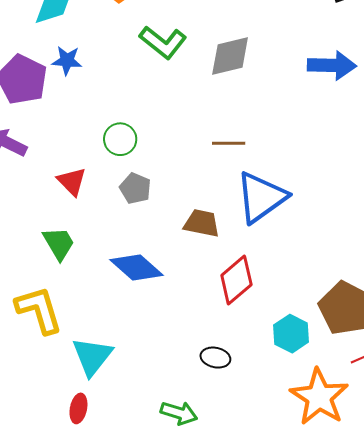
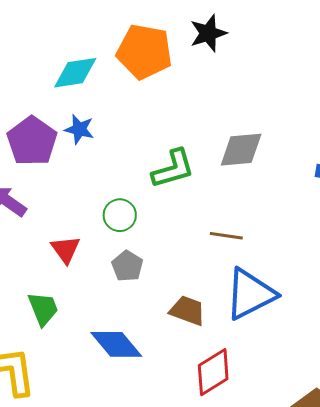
green L-shape: (163, 42) -> (173, 169), moved, turned -63

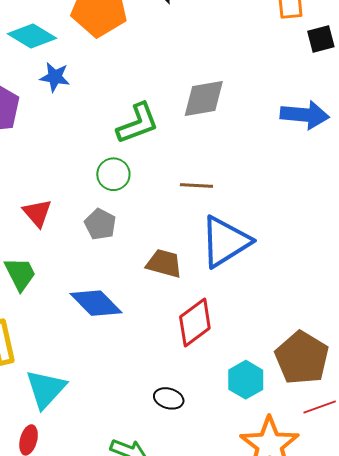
cyan diamond: (75, 73) -> (32, 36), turned 45
blue star: (79, 129) -> (55, 77), moved
green circle: (120, 215) -> (113, 174), moved

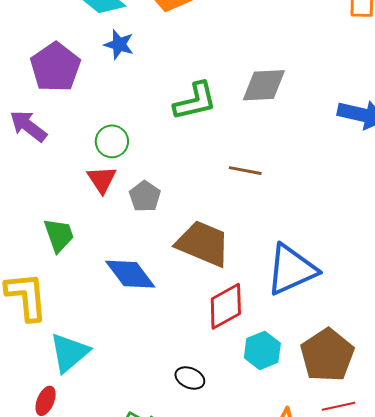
green circle: (113, 174) -> (112, 141), moved
red triangle: (37, 213) -> (102, 179), moved
blue triangle: (225, 242) -> (291, 270), moved
brown trapezoid: (164, 263) -> (203, 244), size x1.5
cyan hexagon: (246, 380) -> (262, 350), moved

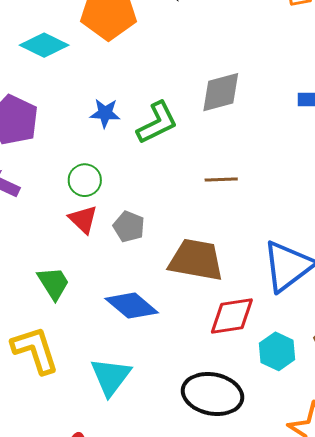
blue star: (119, 44) -> (105, 113), moved
red diamond: (226, 306) -> (232, 316), turned 33
cyan triangle: (69, 353) -> (111, 377), moved
black ellipse: (190, 378) -> (212, 394), size x2.0

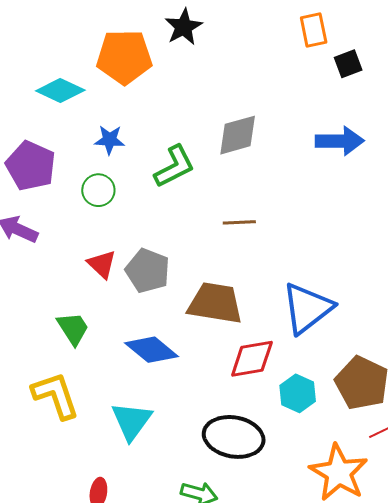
blue star: (105, 113) -> (109, 140), moved
green circle: (85, 180) -> (98, 190), moved
gray pentagon: (129, 227) -> (148, 271), size x1.4

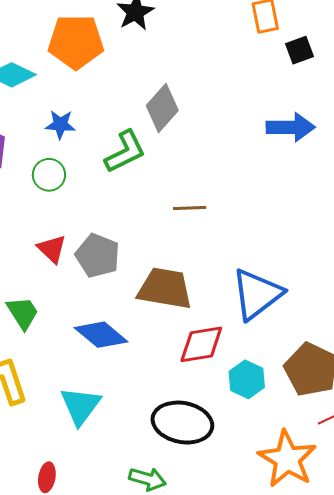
gray diamond: (238, 135) -> (162, 108), moved, turned -33

